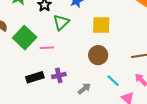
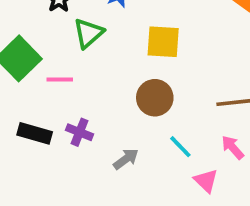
purple cross: (59, 75) -> (80, 132), turned 32
black rectangle: (35, 77) -> (35, 133), turned 30

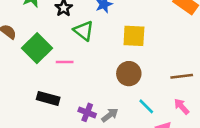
green triangle: (88, 33) -> (84, 31), turned -40
purple cross: (80, 132) -> (87, 112), moved

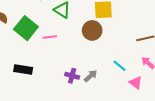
brown circle: (129, 74) -> (92, 30), moved
black rectangle: (48, 98) -> (23, 69), moved

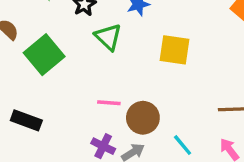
brown circle: (92, 30) -> (143, 118), moved
pink line: (50, 37) -> (109, 103), moved

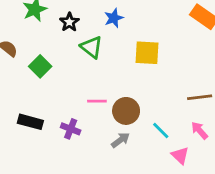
green square: (44, 55) -> (40, 66), size x0.7
purple cross: (103, 146) -> (71, 129), moved

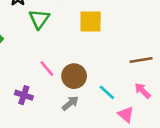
green triangle: (91, 47) -> (39, 19), turned 30
pink line: (97, 101) -> (47, 68), turned 54

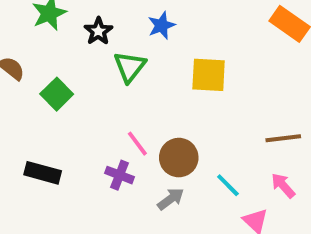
purple cross: (24, 95) -> (120, 175), moved

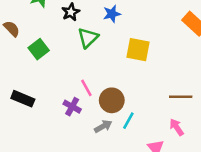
cyan line: (228, 185) -> (128, 121), moved, turned 66

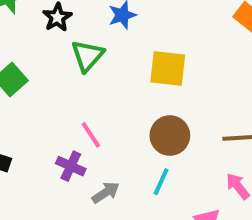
brown circle: (112, 100) -> (170, 136), moved
gray arrow: (103, 126) -> (106, 193), moved

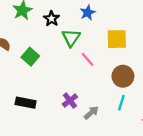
pink line: (91, 135) -> (87, 59), moved
purple cross: (71, 166) -> (70, 101), turned 35

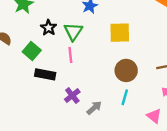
black star: (51, 19) -> (48, 28), moved
pink line: (87, 59) -> (70, 55), moved, turned 35
black rectangle: (26, 103) -> (45, 74), moved

